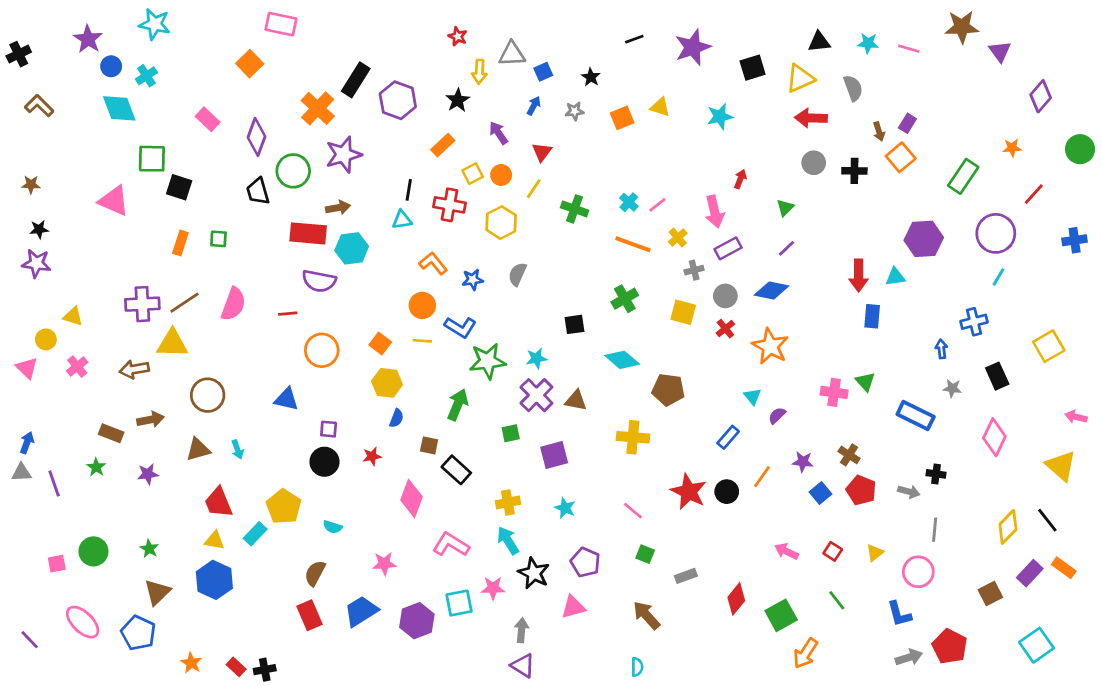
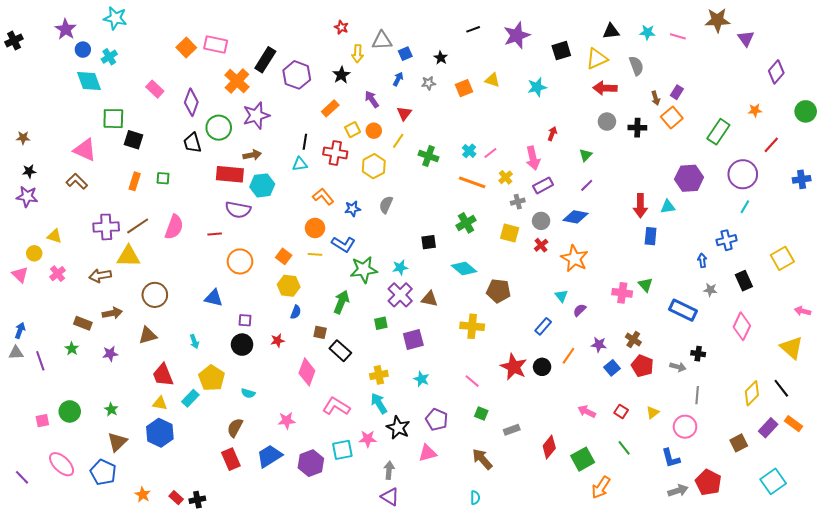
pink rectangle: (281, 24) -> (216, 45), moved
brown L-shape: (39, 106) -> (77, 181), moved
cyan arrow: (238, 449) -> (194, 342), moved

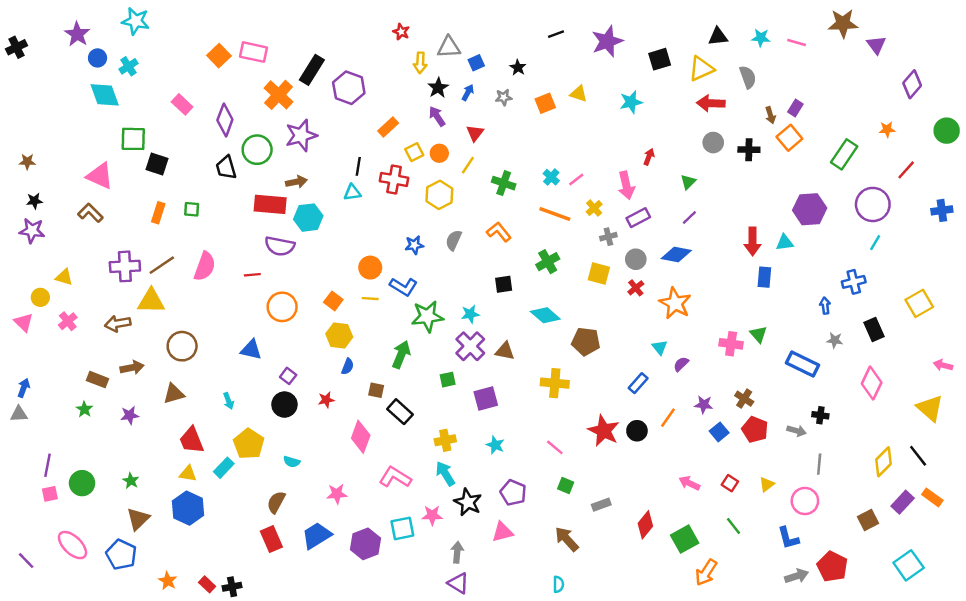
black star: (341, 75) -> (438, 88), moved
orange L-shape: (323, 197) -> (499, 232), moved
purple square: (245, 320) -> (288, 376), turned 32
purple line: (40, 361) -> (47, 465), moved, turned 30

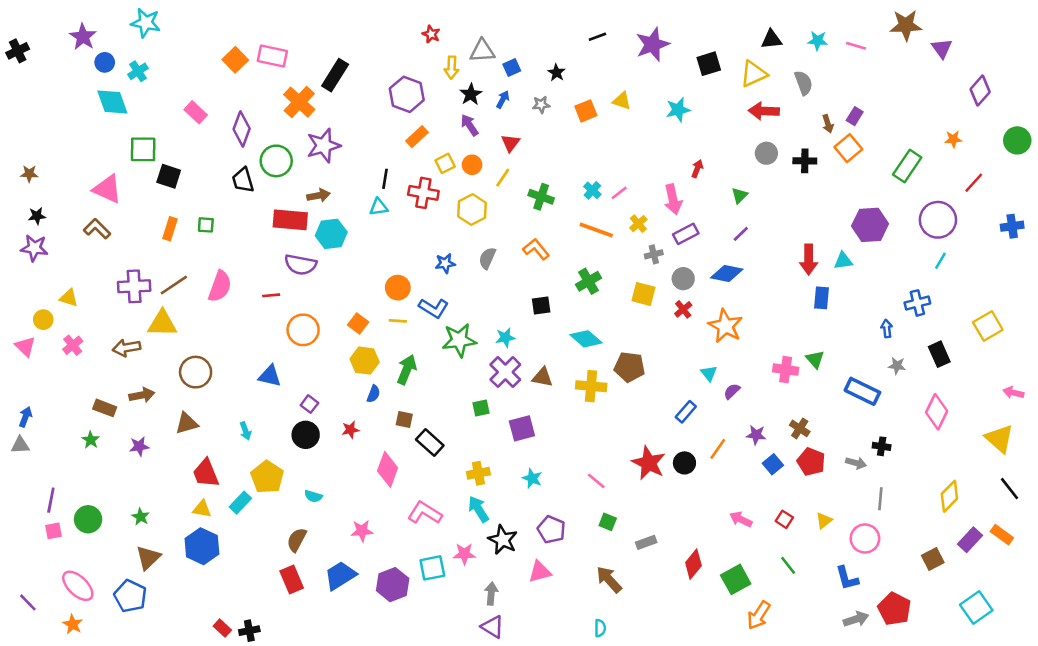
purple hexagon: (349, 88) -> (407, 94), moved
green arrow: (401, 355) -> (407, 370), moved
yellow cross: (555, 383) -> (591, 386), moved
black line: (918, 456) -> (1010, 489), moved
orange star: (168, 581) -> (73, 624), moved

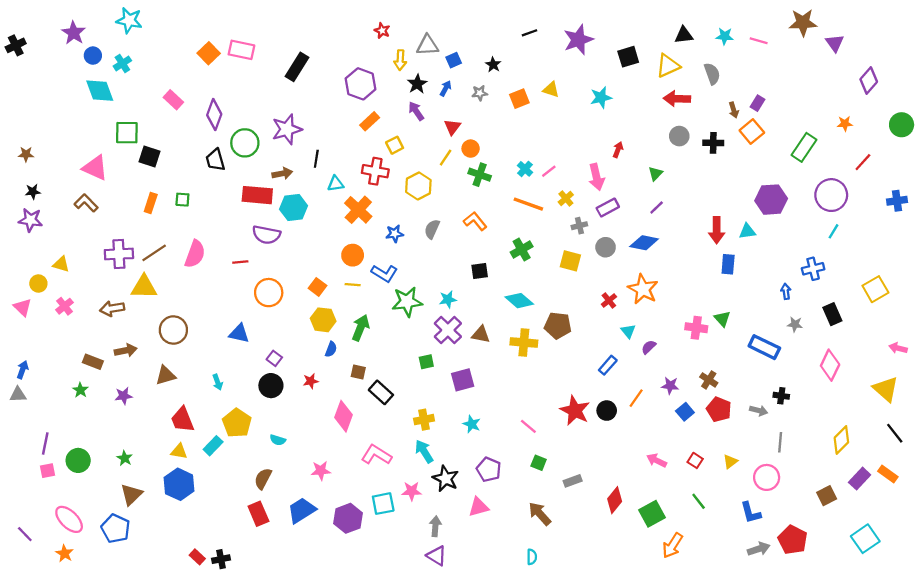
orange cross: (299, 102) -> (358, 210), moved
orange circle: (472, 165) -> (471, 149), moved
black line: (385, 179) -> (316, 159), moved
red cross: (683, 309) -> (609, 301), moved

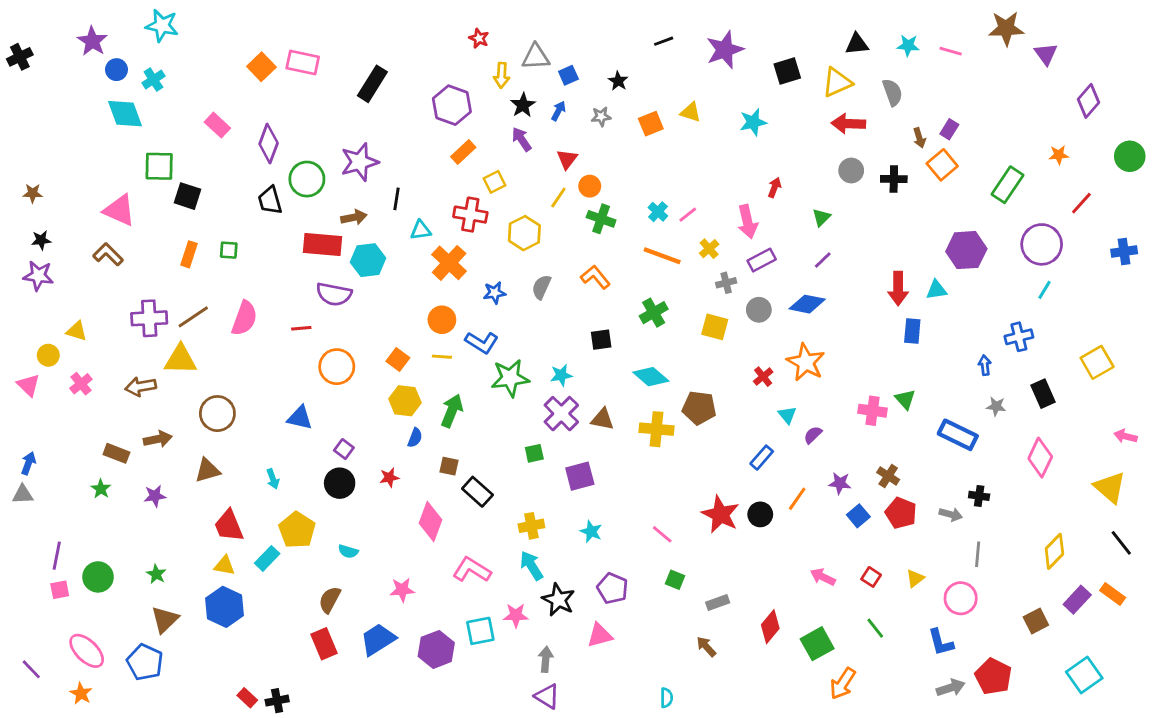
brown arrow: (540, 514) -> (706, 647), moved, size x0.7

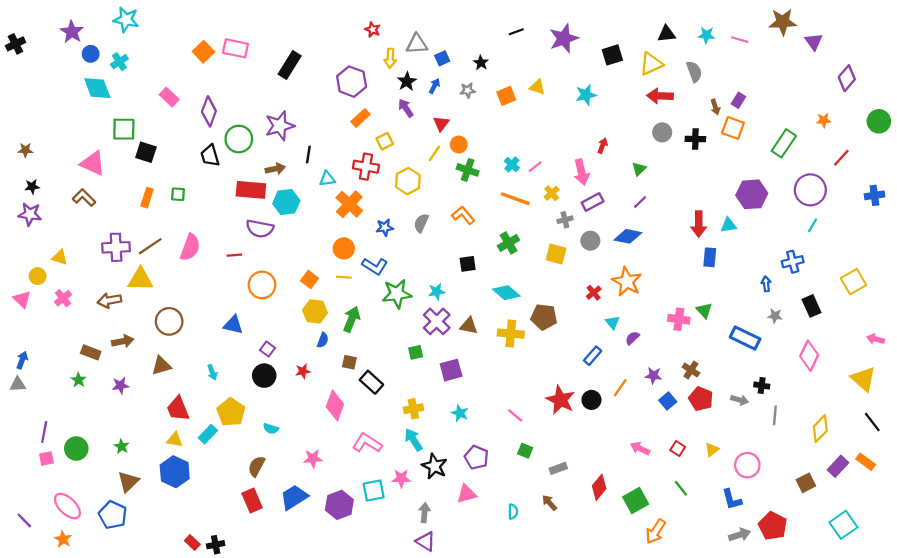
orange square: (942, 165) -> (733, 128), turned -30
gray line: (978, 554) -> (775, 415), moved
cyan semicircle: (666, 698) -> (513, 512), moved

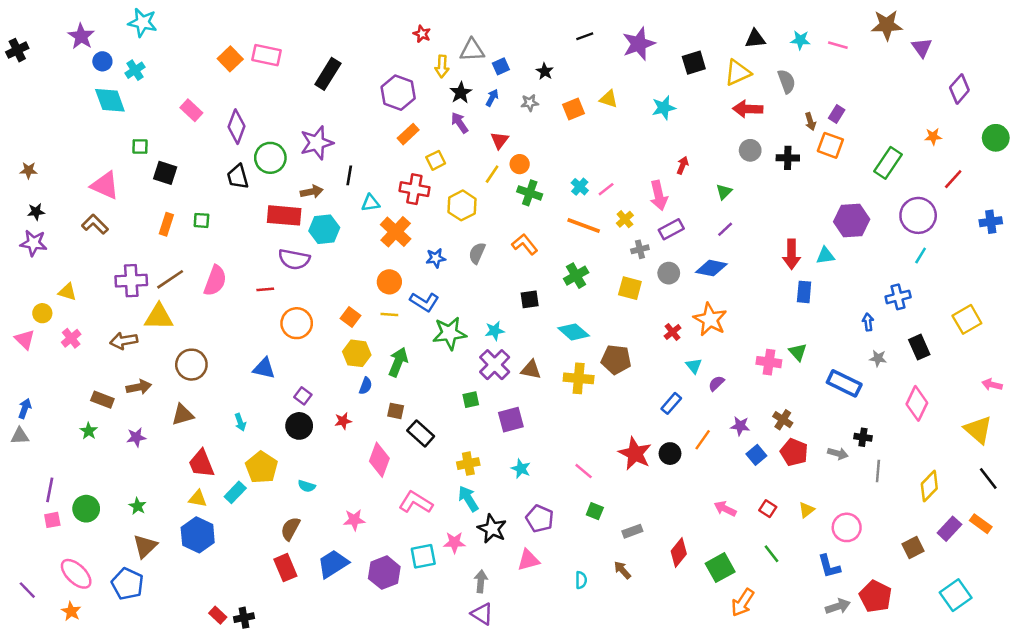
green square: (124, 129) -> (140, 147), size x0.6

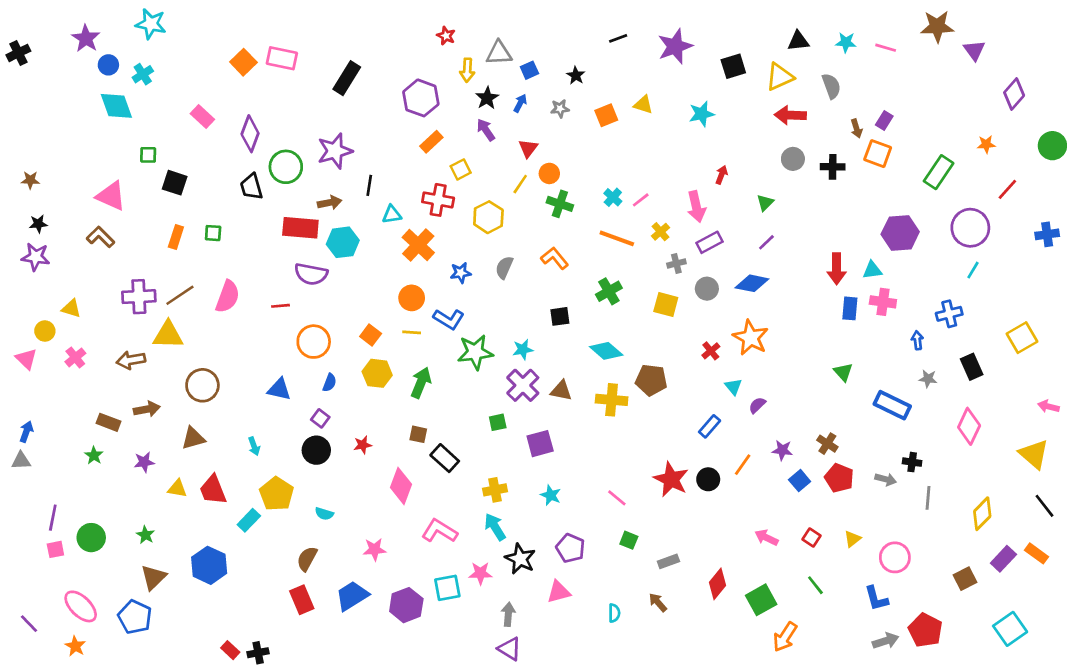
pink cross: (769, 362) -> (883, 302), moved
blue semicircle: (366, 386) -> (330, 383), moved
yellow triangle: (198, 499) -> (177, 489), moved

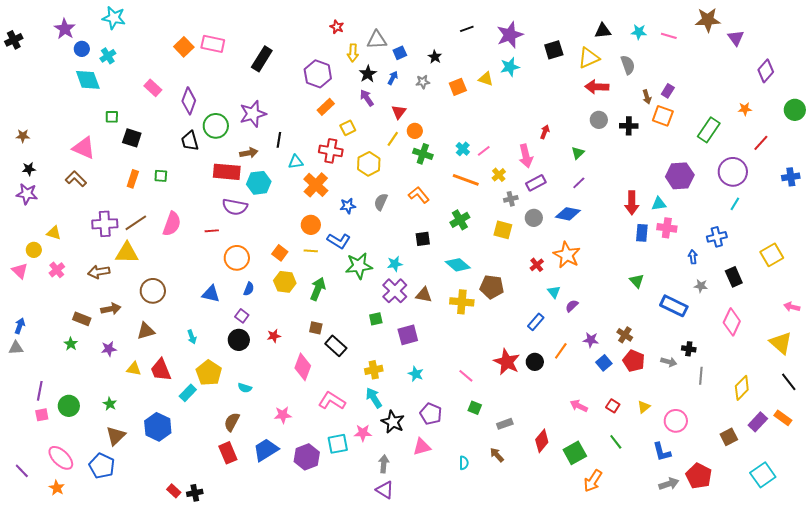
cyan star: (702, 114) -> (510, 67), moved

